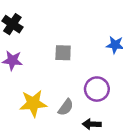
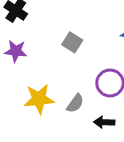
gray square: (63, 53) -> (72, 42), turned 30

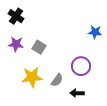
gray square: (72, 42) -> (39, 47), moved

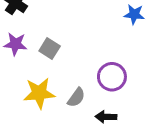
blue star: (95, 32) -> (134, 14), moved

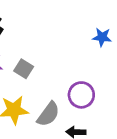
gray semicircle: (76, 98) -> (48, 114), size x1.4

